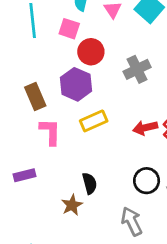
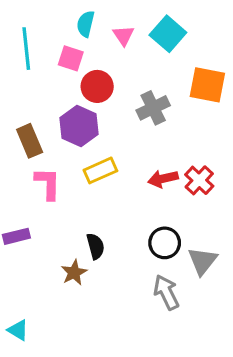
gray arrow: (132, 221) -> (166, 292), moved

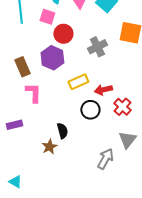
yellow rectangle: (100, 170) -> (78, 82), moved
red cross: (199, 180) -> (122, 107), moved
black circle: (165, 243) -> (90, 110), moved
gray arrow: (166, 292) -> (105, 159), turned 55

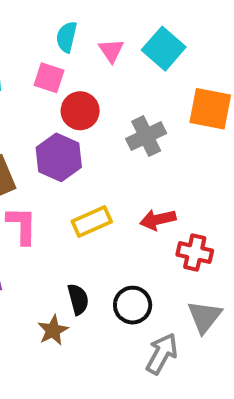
yellow rectangle: (78, 82) -> (92, 221), moved
red cross: (122, 107) -> (195, 253), turned -30
black circle: (90, 110) -> (133, 305), moved

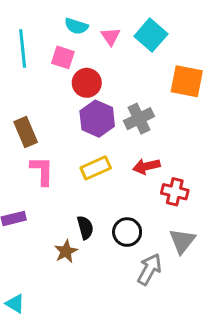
cyan semicircle: (67, 37) -> (76, 26), turned -85
gray cross: (146, 136) -> (139, 119), moved
purple hexagon: (59, 157) -> (97, 119), moved

